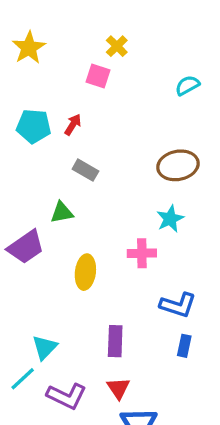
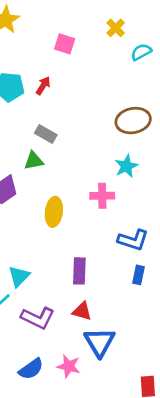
yellow cross: (117, 46) -> (116, 28), moved
gray rectangle: (85, 170) -> (46, 134), moved
red triangle: (118, 388) -> (82, 311), turned -40

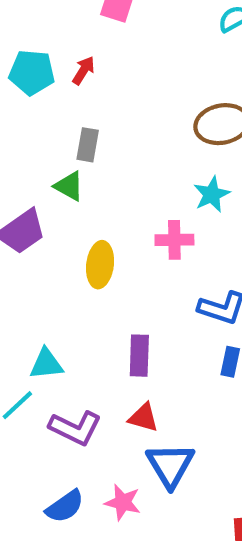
gray rectangle: (46, 134) -> (88, 145), turned 70
green triangle: (34, 161) -> (69, 186), turned 40
cyan triangle: (19, 276) -> (46, 364), turned 40

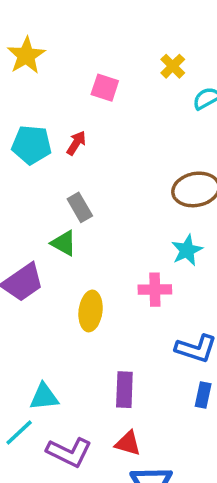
gray rectangle: (88, 145) -> (80, 207), turned -40

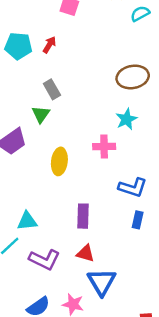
green triangle: (64, 243) -> (41, 114), turned 36

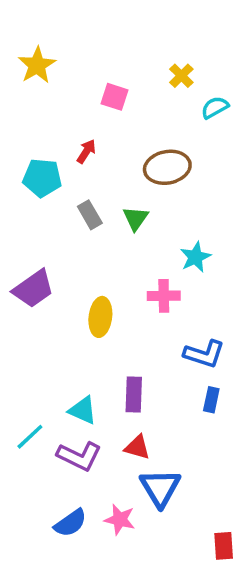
cyan pentagon: (18, 46) -> (42, 178), moved
brown ellipse: (133, 77) -> (167, 167), moved
green triangle: (41, 114) -> (136, 218), moved
cyan triangle: (27, 221) -> (83, 410), moved, turned 30

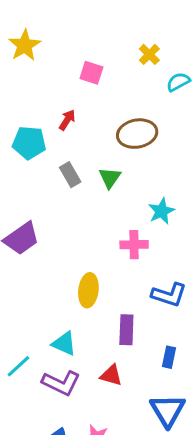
yellow ellipse: (100, 317) -> (88, 290), moved
purple rectangle: (134, 394) -> (126, 330), moved
blue rectangle: (211, 400) -> (169, 357), moved
blue triangle: (160, 488) -> (168, 410), moved

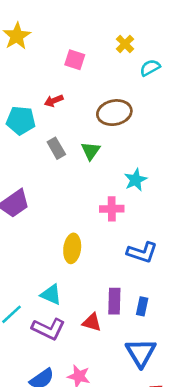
red arrow: (67, 120) -> (54, 101), turned -144
purple rectangle: (126, 330) -> (114, 301), moved

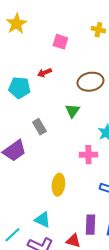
yellow cross: (125, 44) -> (98, 30), turned -32
gray rectangle: (56, 148) -> (39, 127), moved

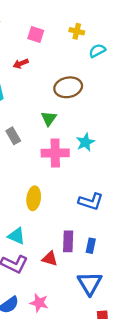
pink square: (60, 42) -> (36, 34), moved
red arrow: (44, 73) -> (21, 64), moved
pink cross: (88, 155) -> (55, 153), moved, size x1.4

